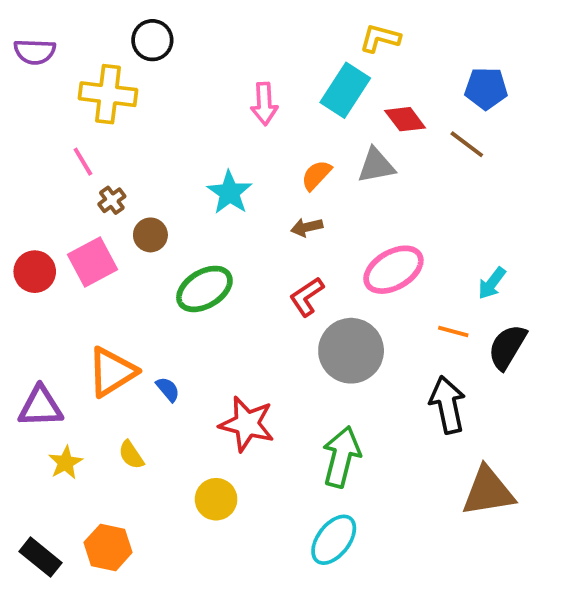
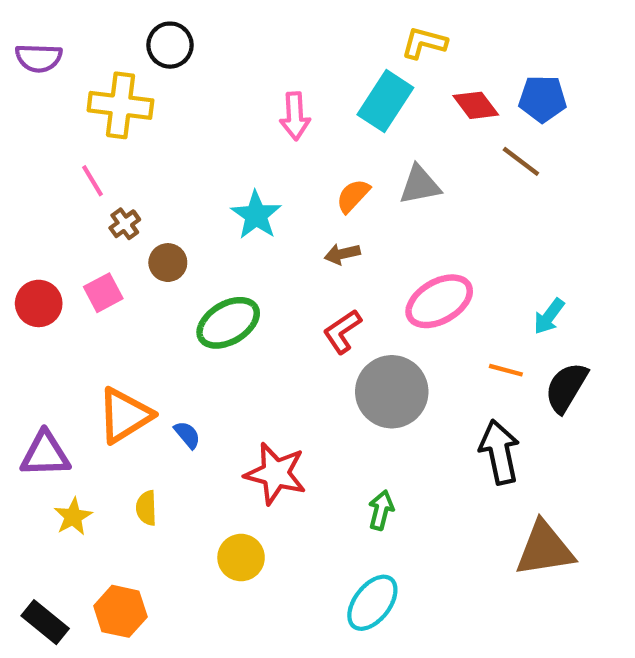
red diamond: (405, 119) -> (476, 105), moved
pink square: (93, 262) -> (103, 293), size x0.7
yellow semicircle: (131, 455) -> (146, 508), turned 32
green arrow: (341, 457) -> (381, 510), size x0.6

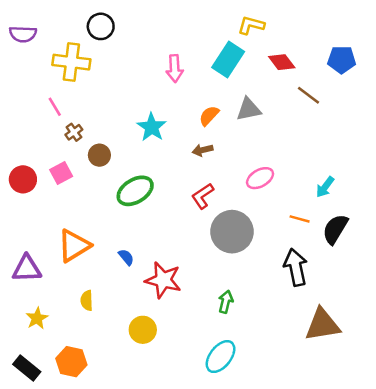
blue pentagon: (543, 99) -> (342, 60), moved
pink ellipse: (439, 301) -> (260, 178), size x0.7
blue semicircle: (187, 435) -> (126, 257), moved
yellow star: (73, 517) -> (37, 318), moved

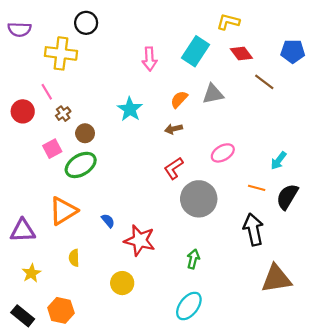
yellow L-shape: (251, 25) -> (228, 22), moved
red circle: (23, 179) -> (23, 111), moved
green ellipse: (135, 191) -> (81, 165), moved

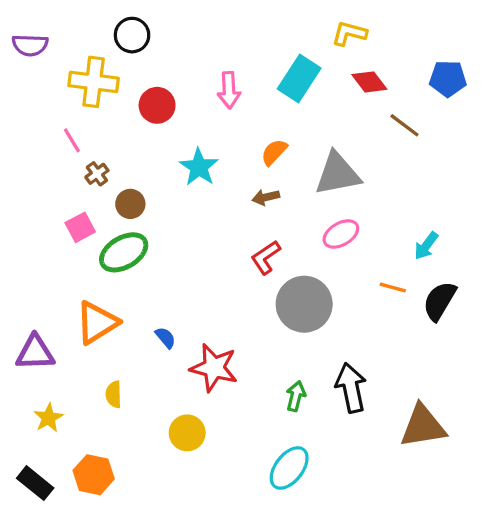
gray triangle: (213, 94) -> (338, 174), moved, size x1.4
red circle: (23, 111) -> (157, 105), moved
black arrow: (253, 229) -> (351, 388), moved

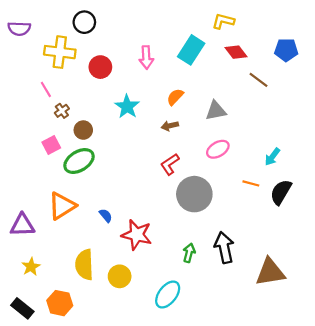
gray triangle: (338, 174) -> (216, 111), size x0.7
yellow semicircle: (114, 394) -> (84, 265), moved, size x1.8
cyan ellipse: (289, 468) -> (168, 295), moved

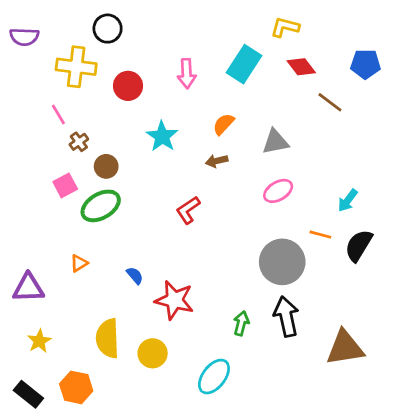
red L-shape: (170, 164) -> (188, 210), moved
gray circle: (194, 194) -> (282, 262), moved
orange triangle: (62, 206) -> (79, 263), size x0.5

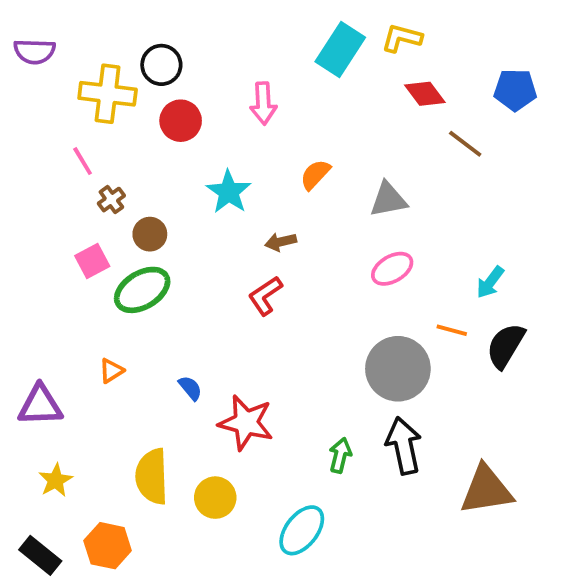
black circle: (108, 29) -> (161, 65), moved
cyan rectangle: (244, 64) -> (340, 50), moved
brown arrow: (217, 161) -> (281, 242), moved

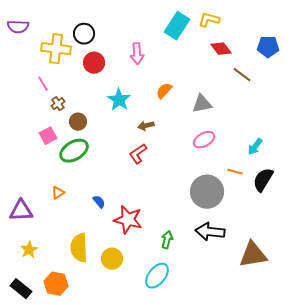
black arrow: (404, 446) -> (210, 232), turned -72
green arrow: (340, 455) -> (167, 240), moved

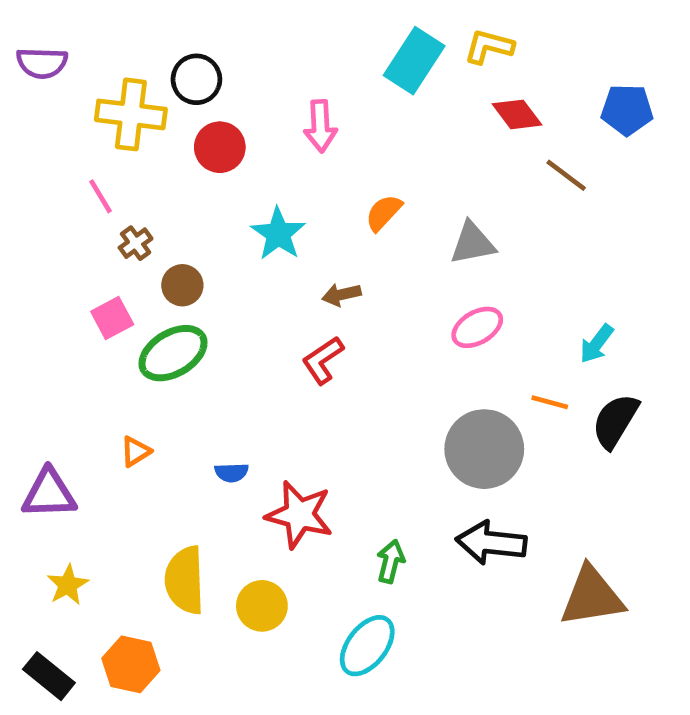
blue semicircle: (99, 202) -> (232, 472), turned 128

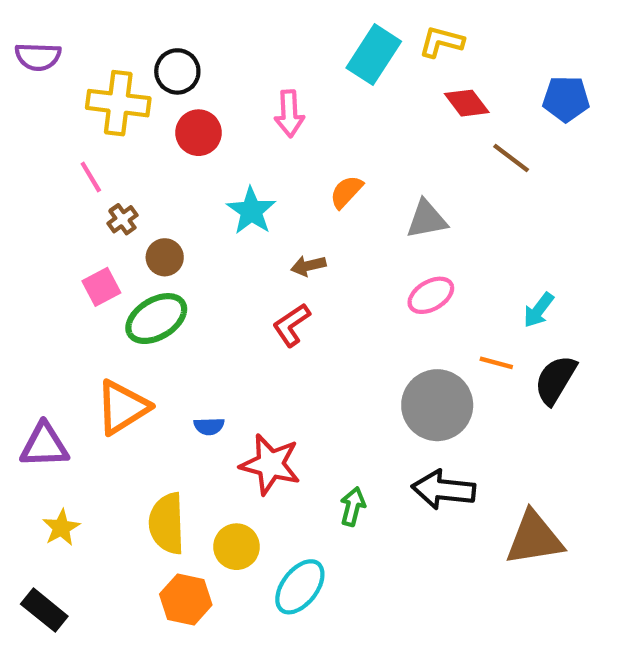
orange triangle: (136, 451) -> (122, 407), size x2.0
cyan ellipse: (367, 646) -> (300, 587), moved
orange hexagon: (131, 664) -> (186, 599), moved

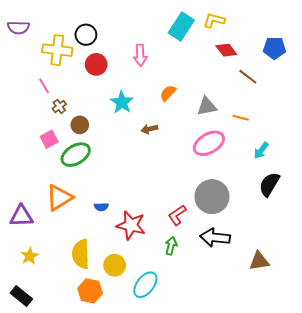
pink ellipse: (431, 295) -> (209, 143), size x1.4
red L-shape: (291, 325) -> (177, 215), moved
orange line: (496, 363) -> (241, 118), moved
brown triangle: (534, 538) -> (259, 261), size x0.7

